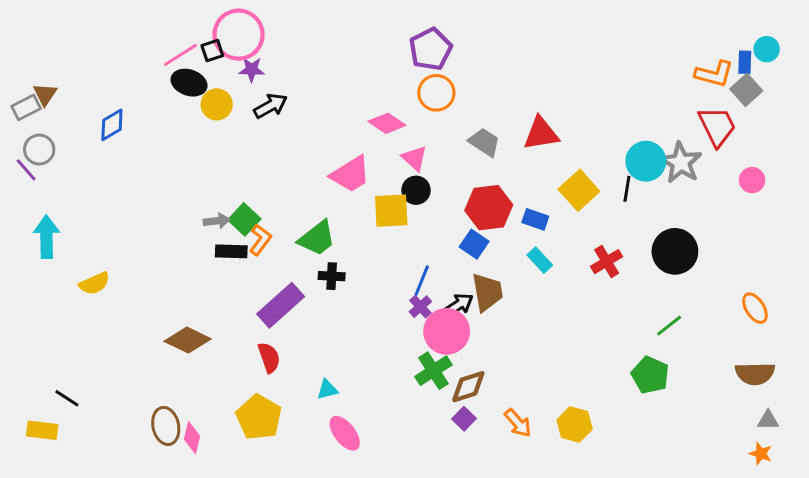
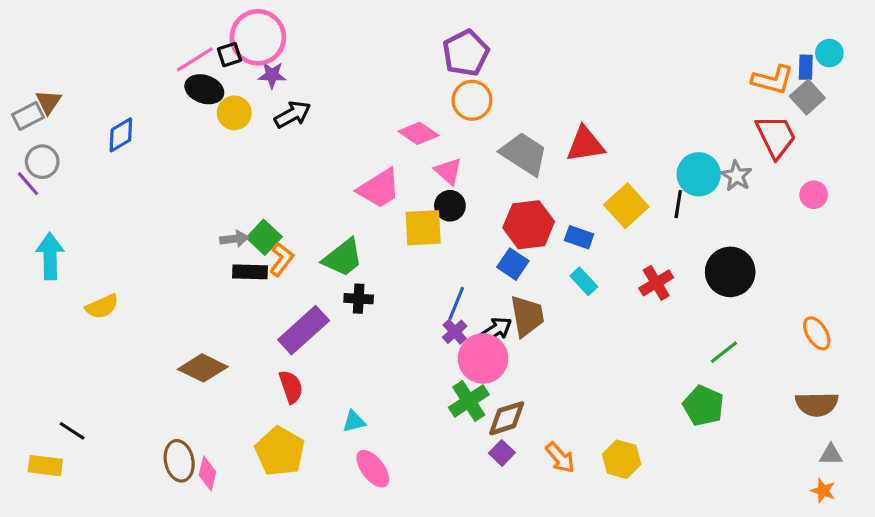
gray trapezoid: (484, 142) -> (524, 154), size x1.4
gray star: (681, 163) -> (736, 176), size x0.7

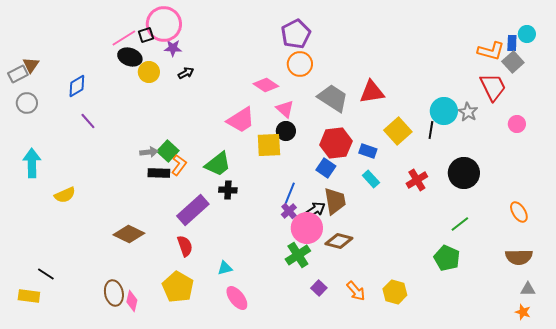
black arrow: (292, 114) -> (186, 73), size x0.7
purple line: (28, 184) -> (88, 121), moved
brown diamond: (507, 418) -> (339, 241), moved, turned 32

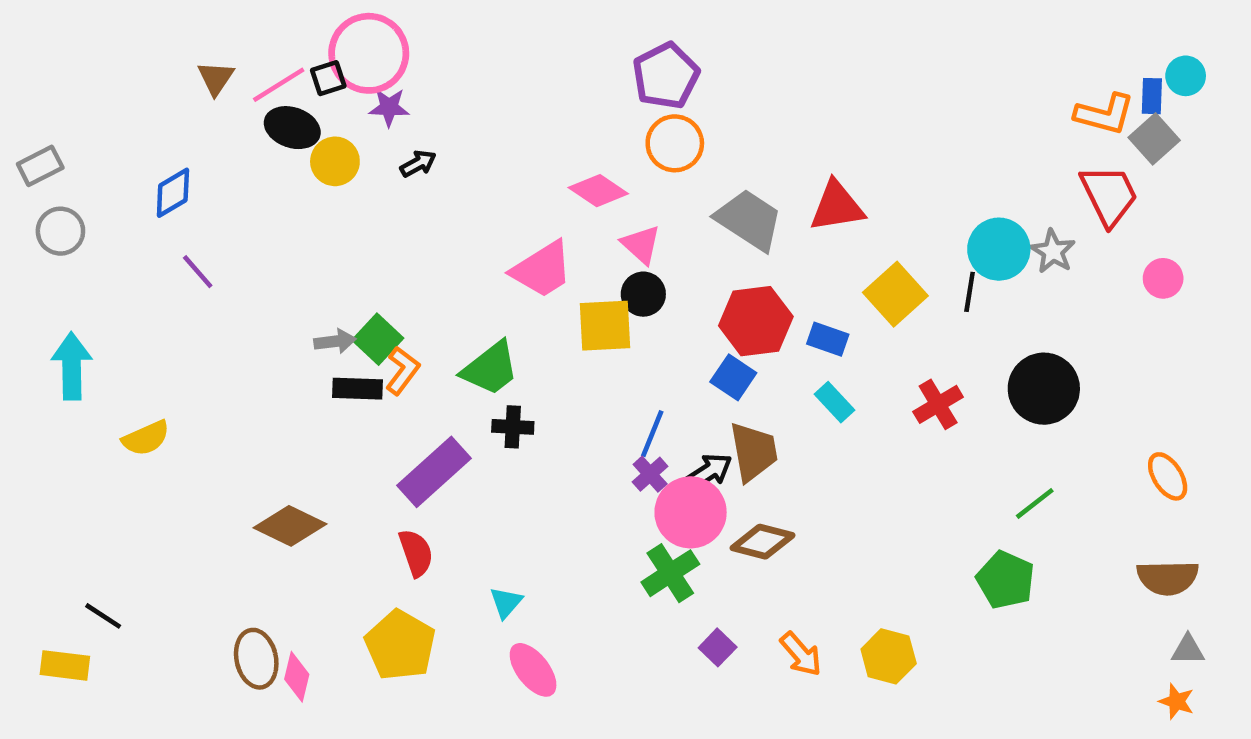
brown triangle: (31, 65) -> (216, 78), moved
cyan triangle: (225, 268) -> (506, 602), turned -35

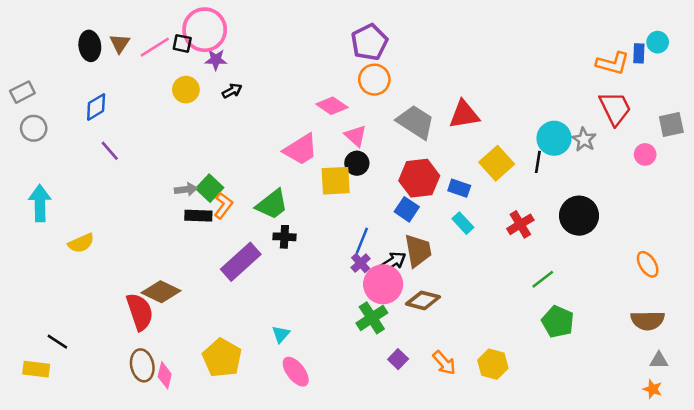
black square: (328, 78) -> (182, 43), turned 30
black ellipse: (292, 128) -> (90, 46), moved, turned 64
gray square: (1154, 139) -> (671, 125), moved, turned 30
green line: (1035, 503) -> (543, 279), moved
red semicircle: (416, 553) -> (140, 312), moved, size x1.4

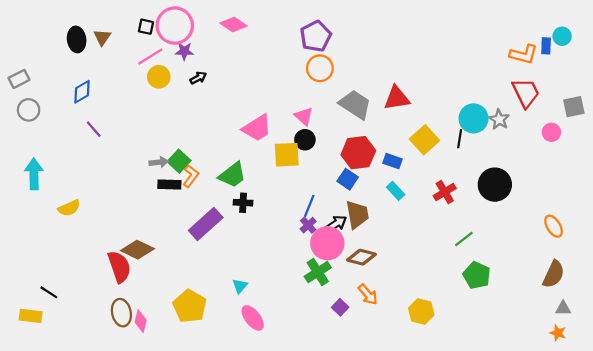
black square: (182, 43) -> (146, 27), moved
pink line: (155, 47) -> (150, 57), moved
pink diamond: (332, 106) -> (233, 25), moved
brown semicircle: (648, 320) -> (554, 274), turned -64
orange arrow: (444, 363) -> (368, 294), moved

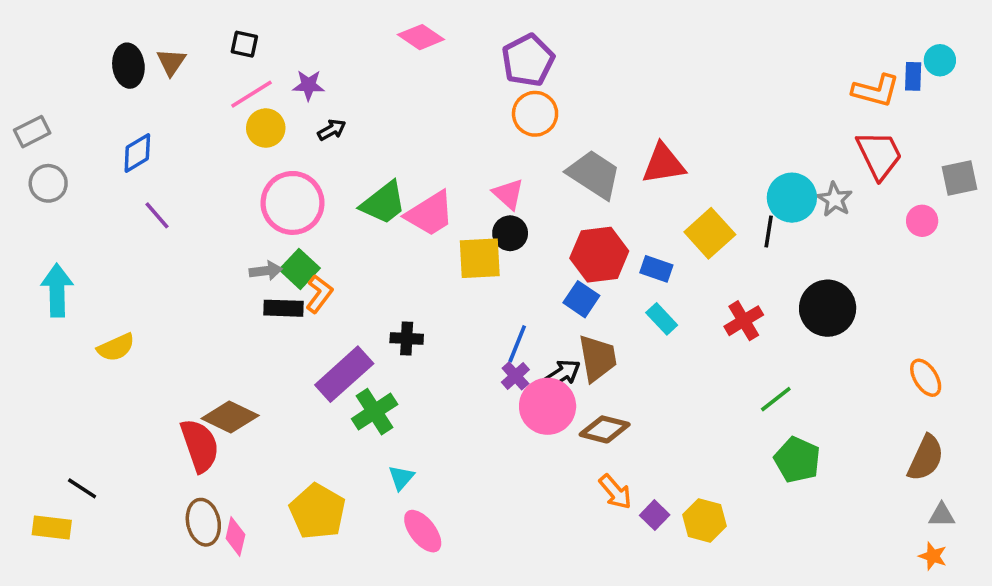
pink diamond: (233, 25) -> (421, 37), moved
pink circle: (175, 26) -> (293, 203), moved
green trapezoid: (232, 175) -> (383, 203), moved
green cross: (318, 272) -> (375, 412), moved
purple square: (340, 307) -> (655, 515), moved

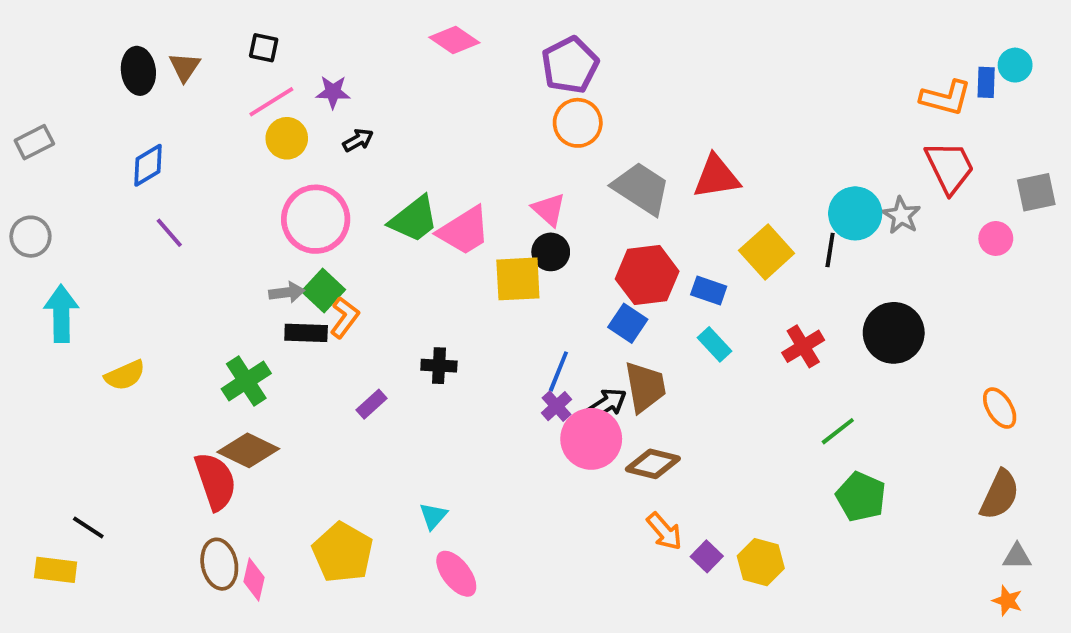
gray circle: (48, 183) -> (30, 237), moved
purple rectangle: (344, 374) -> (372, 404), size x0.5
green cross: (375, 412) -> (246, 381), moved

